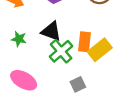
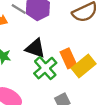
orange rectangle: (84, 42) -> (68, 58), turned -30

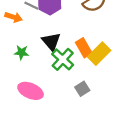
black triangle: (35, 48) -> (51, 42), turned 36

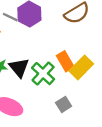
black triangle: (51, 42) -> (19, 68), moved

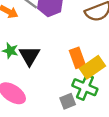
green cross: (43, 74) -> (85, 87), moved, turned -30

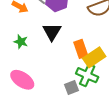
black triangle: (30, 56) -> (52, 32), moved

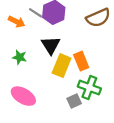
yellow rectangle: (94, 57) -> (62, 66), moved, turned -30

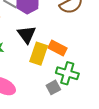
orange rectangle: (81, 61) -> (58, 48), turned -36

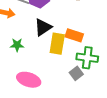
black triangle: (27, 35) -> (43, 27), turned 42

